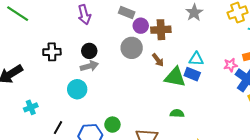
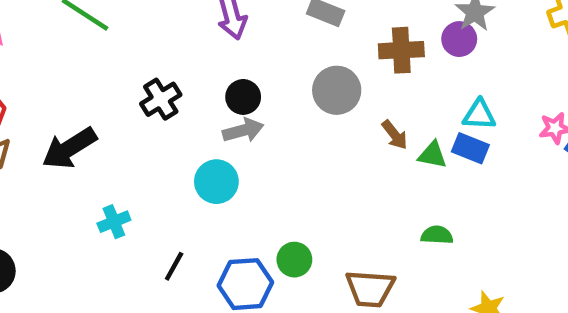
purple circle: (141, 26) -> (459, 39), moved
black cross: (52, 52) -> (161, 99), turned -30
brown arrow: (158, 60) -> (395, 135), moved
green triangle: (175, 77) -> (432, 155), size x0.6

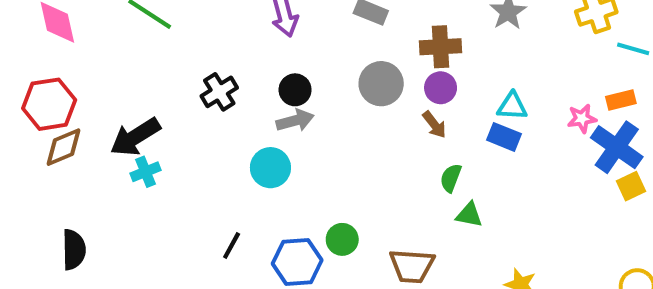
purple circle: (459, 39) -> (441, 88), moved
green triangle: (432, 155) -> (469, 215), moved
cyan cross: (114, 222) -> (145, 172), moved
green semicircle: (437, 235) -> (451, 178), moved, turned -72

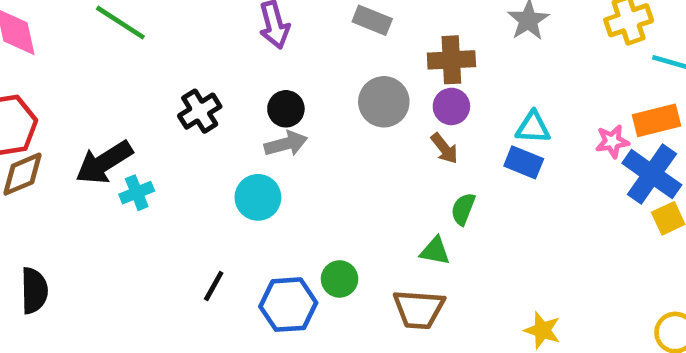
orange rectangle: (621, 100) -> (657, 120), size x1.4
cyan cross: (145, 172) -> (137, 193), moved
green triangle: (469, 215) -> (435, 251), moved

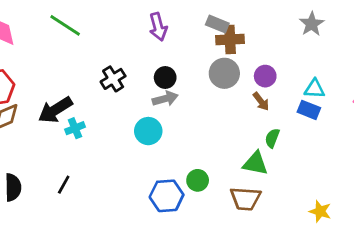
brown cross: (451, 60) -> (230, 39), moved
green triangle: (435, 251) -> (255, 163), size x1.4
black line: (214, 286) -> (64, 185), moved

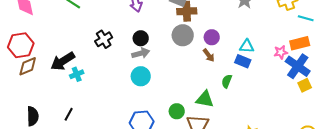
cyan circle: (148, 131) -> (141, 76), moved
green semicircle: (272, 138) -> (227, 81), moved
green circle: (198, 180) -> (177, 111), moved

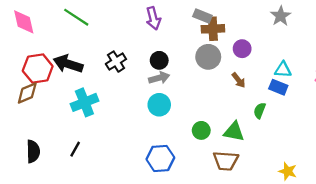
purple circle: (212, 37) -> (242, 49), moved
red hexagon: (21, 45) -> (38, 69), moved
black arrow: (63, 61) -> (68, 64), moved, turned 50
cyan cross: (77, 74) -> (84, 102), size x1.6
green circle: (177, 111) -> (201, 130), moved

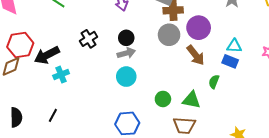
purple circle: (242, 49) -> (199, 28), size x1.5
black arrow: (68, 64) -> (47, 55), moved, turned -45
brown arrow: (239, 80) -> (196, 55), size x1.5
cyan cross: (84, 102) -> (61, 75), size x0.7

